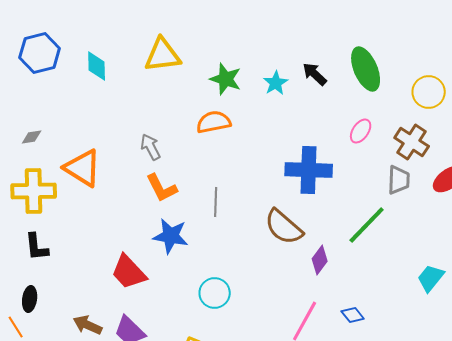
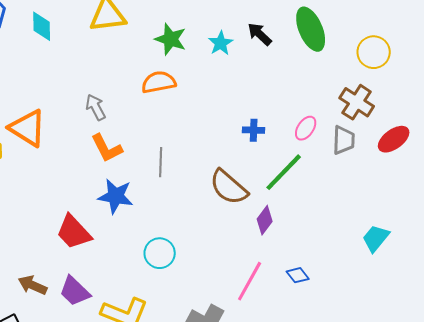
pink ellipse: (361, 131) -> (306, 128), moved
blue cross: (309, 170) -> (254, 130), size x0.5
green line: (367, 225) -> (284, 172), moved

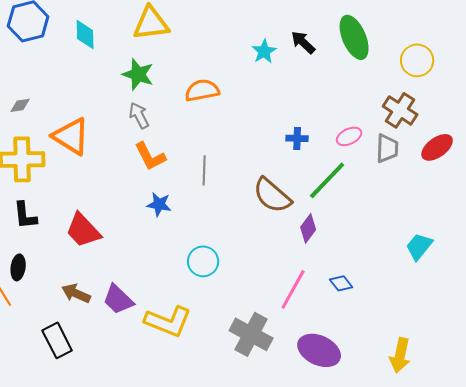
green star: (171, 39) -> (138, 74), moved
pink ellipse: (306, 128) -> (349, 136), turned 30
blue star: (116, 196) -> (159, 204), size x0.7
red trapezoid: (74, 232) -> (83, 230), moved

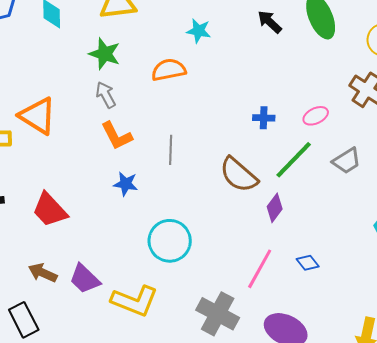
cyan star: (264, 51) -> (199, 31), moved, turned -30
gray trapezoid: (387, 148) -> (347, 161), moved, turned 56
cyan circle: (203, 261) -> (170, 241), size x1.4

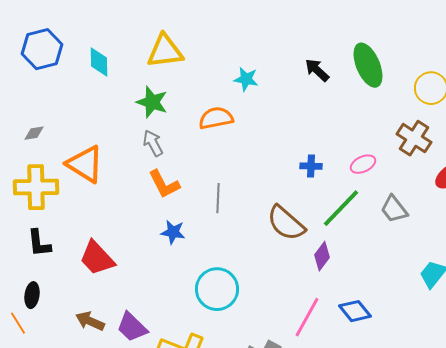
gray trapezoid: (347, 161) -> (394, 209), turned 84
blue diamond: (308, 263) -> (355, 311), size x1.4

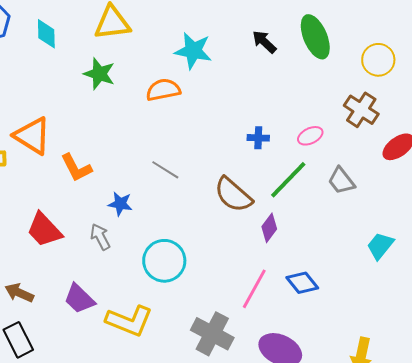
cyan star: (246, 79) -> (193, 51), size x1.5
gray arrow: (153, 143) -> (100, 237), moved
orange L-shape: (164, 184) -> (76, 168), moved
gray line: (218, 198) -> (165, 170), turned -60
brown arrow: (90, 321) -> (19, 293), moved

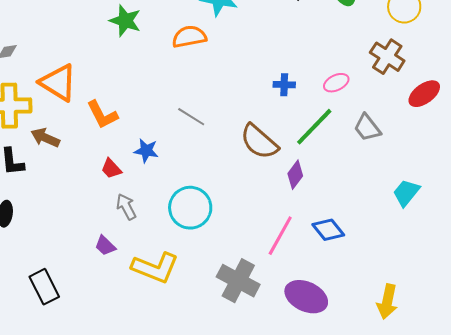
red trapezoid: (44, 230) -> (111, 169), moved, size x0.6
gray arrow: (100, 237) -> (126, 207), moved
brown arrow: (19, 293) -> (45, 138), moved
purple trapezoid: (79, 299) -> (105, 246), size x0.7

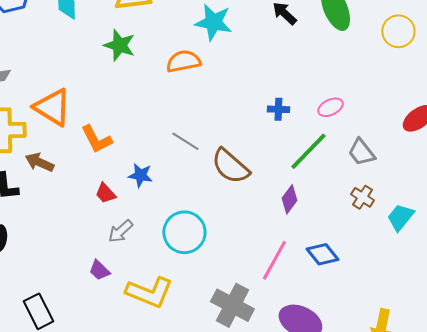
brown cross: (387, 57) -> (362, 197), moved, size x0.7
brown semicircle: (259, 142) -> (230, 166), moved
gray arrow: (126, 207) -> (120, 231), turned -104

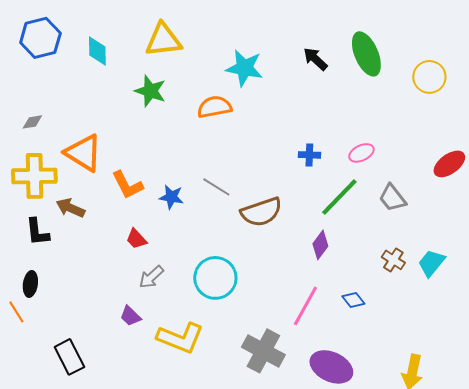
brown semicircle: (230, 166) -> (261, 212), turned -60
blue star: (140, 175) -> (171, 197), moved
brown cross: (362, 197) -> (393, 260), moved
blue diamond: (322, 254) -> (353, 300), size x0.7

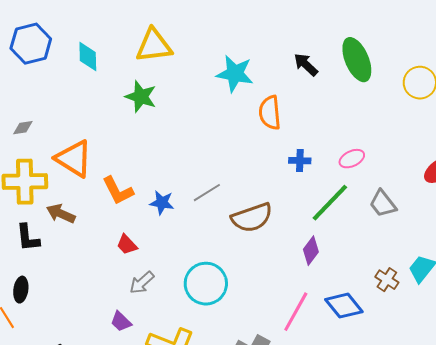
orange semicircle: (214, 107) -> (270, 113), moved, turned -84
gray line: (216, 187) -> (207, 193), turned -64
brown cross: (393, 260) -> (387, 280), moved
blue diamond: (353, 300) -> (344, 306), size x1.6

